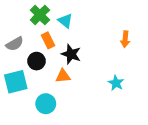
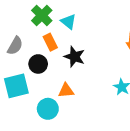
gray semicircle: (15, 44) -> (15, 46), turned -30
orange triangle: (63, 76) -> (66, 91), moved

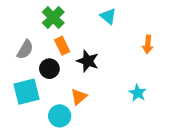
cyan triangle: (68, 22) -> (108, 16), moved
orange triangle: (66, 91) -> (79, 97), turned -35

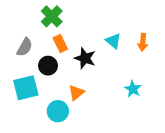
cyan triangle: (108, 16) -> (113, 41), moved

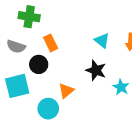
green cross: (52, 16) -> (29, 17), moved, turned -36
gray semicircle: (25, 47) -> (16, 47), turned 78
black star: (85, 58) -> (96, 70), moved

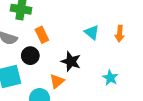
black star: (96, 70) -> (71, 61), moved

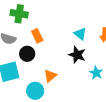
black star: (71, 61) -> (77, 55), moved

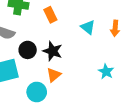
orange rectangle: (37, 36) -> (50, 15), moved
black star: (77, 55) -> (53, 51), moved

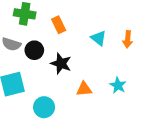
black circle: (28, 50) -> (34, 50), moved
orange triangle: (54, 75) -> (84, 89), moved, turned 35

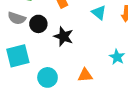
orange triangle: (84, 89) -> (85, 75), moved

